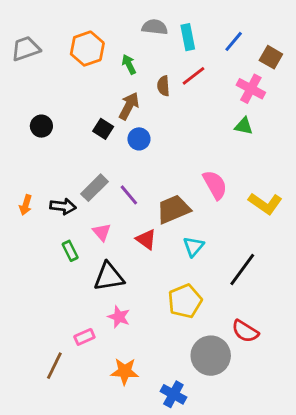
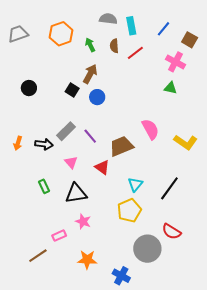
brown semicircle: (163, 86) -> (114, 46), moved
cyan triangle: (193, 247) -> (135, 184), moved
green rectangle: (70, 251) -> (44, 186), moved
brown line: (54, 366) -> (38, 256), turned 30

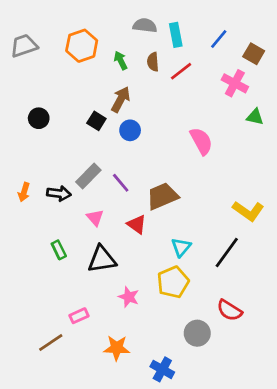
green triangle: (170, 88) -> (255, 117), moved
pink semicircle: (150, 129) -> (201, 141), moved
yellow L-shape: (186, 142) -> (248, 211), moved
pink star: (83, 222) -> (129, 297), moved
gray circle: (147, 249) -> (197, 333), size x0.7

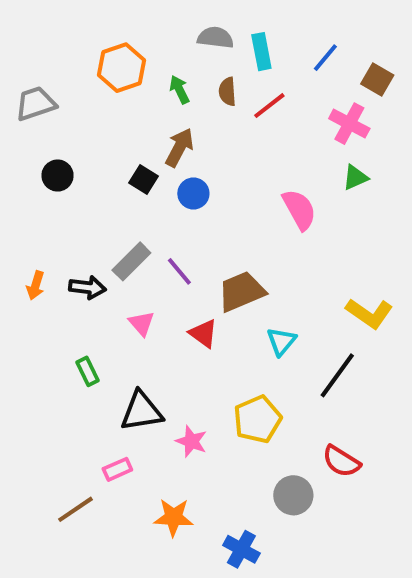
gray trapezoid: (24, 46) -> (36, 104), moved
green triangle: (255, 117) -> (355, 178), moved, turned -36
cyan triangle: (181, 247) -> (281, 341), moved
black triangle: (102, 259) -> (141, 411), moved

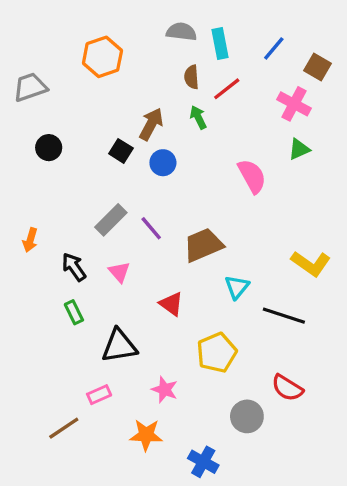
green arrow: (179, 90) -> (198, 117), moved
black arrow: (87, 287) -> (74, 267), moved, turned -132
red triangle: (203, 333) -> (171, 304), moved
black line: (337, 375) -> (284, 316), turned 72
pink star: (191, 441) -> (165, 390), moved

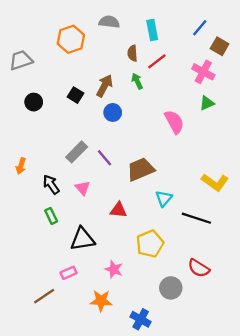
gray semicircle: (181, 32) -> (109, 22), moved
blue line: (274, 48) -> (200, 28), moved
black square: (121, 151) -> (76, 95), moved
red triangle: (171, 304) -> (119, 210), turned -30

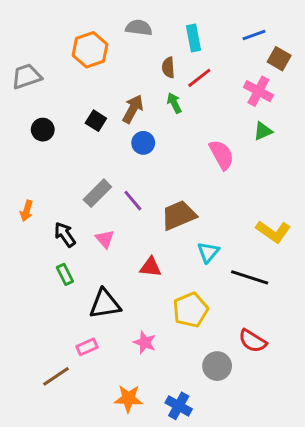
blue line: (200, 28) -> (254, 35), turned 30
orange star: (101, 301) -> (128, 399), moved

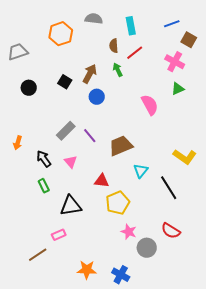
black line: (250, 277) -> (169, 188), turned 40
yellow pentagon: (190, 310) -> (118, 203), moved
pink star: (145, 342) -> (129, 232), moved

